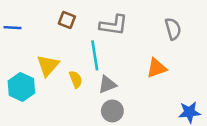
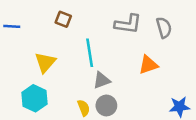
gray L-shape: (114, 25) -> (128, 24), moved
yellow semicircle: (76, 79) -> (84, 108), moved
cyan hexagon: (21, 87) -> (34, 98), moved

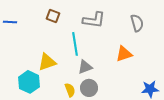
gray L-shape: (128, 24) -> (94, 20), moved
yellow triangle: (45, 62) -> (47, 62), moved, turned 30

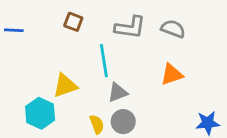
gray semicircle: (137, 23) -> (173, 29), moved, turned -54

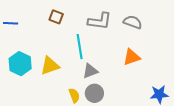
cyan hexagon: (40, 113) -> (20, 64), moved

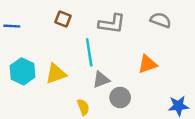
gray semicircle: (133, 22) -> (161, 20), moved
gray circle: (94, 93) -> (120, 98), moved

